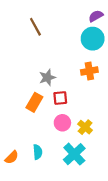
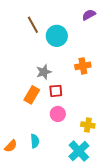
cyan circle: (93, 39) -> (57, 36), moved
yellow cross: (85, 127) -> (88, 125), moved, turned -32
cyan cross: (74, 154) -> (79, 151), moved

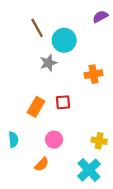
gray star: (44, 72) -> (48, 63), moved
pink circle: (58, 114) -> (54, 140), moved
cyan semicircle: (35, 141) -> (13, 140), moved
orange semicircle: (11, 146) -> (42, 164), moved

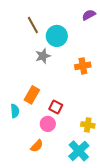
red square: (63, 102) -> (56, 107), moved, turned 32
cyan semicircle: (13, 140) -> (15, 111), moved

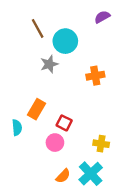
orange semicircle: (37, 146) -> (63, 176), moved

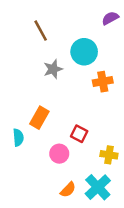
cyan circle: (65, 41) -> (84, 52), moved
red square: (64, 123) -> (79, 134), moved

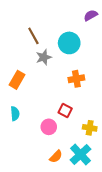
brown line: (41, 31) -> (33, 36), moved
orange cross: (103, 82) -> (76, 79), moved
orange rectangle: (39, 118) -> (17, 80), moved

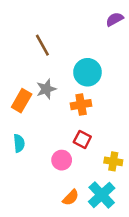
cyan circle: (69, 43) -> (87, 72), moved
gray star: (44, 57) -> (46, 89), moved
orange cross: (76, 79) -> (81, 105), moved

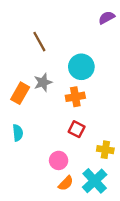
pink circle: (62, 160) -> (59, 160), moved

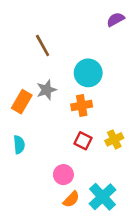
yellow cross: (105, 150) -> (114, 139), moved, turned -35

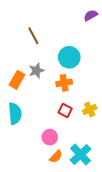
cyan semicircle: (19, 145) -> (15, 114), size x1.5

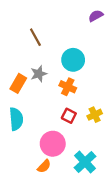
orange cross: (64, 83) -> (68, 87), turned 35
pink circle: (50, 137) -> (53, 144), size x1.5
orange semicircle: (56, 157) -> (44, 166), moved

